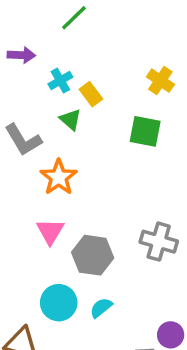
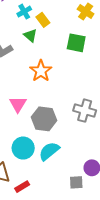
orange star: (59, 177) -> (41, 71), moved
cyan semicircle: (101, 308) -> (49, 151), size x1.5

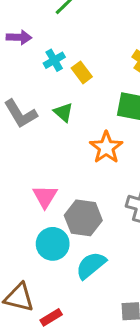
green triangle: (30, 36) -> (63, 112), moved
orange star: (41, 71) -> (106, 147), moved
cyan circle: (23, 148) -> (53, 244), moved

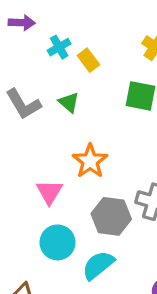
orange star: (106, 147) -> (90, 161), moved
gray hexagon: (83, 218) -> (111, 216), moved

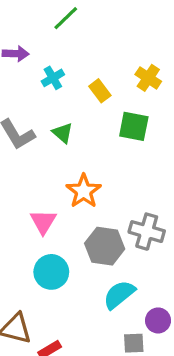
yellow rectangle: (88, 60) -> (100, 91), moved
cyan semicircle: (98, 265) -> (119, 295), moved

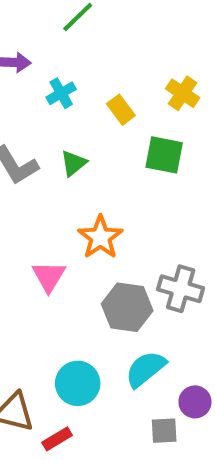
green triangle: (63, 133) -> (74, 163), turned 40
cyan circle: (51, 272) -> (78, 383), moved

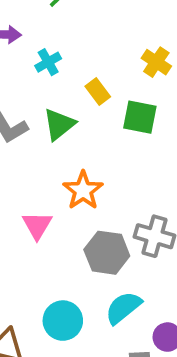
yellow rectangle: (121, 110) -> (98, 91), moved
green triangle: (74, 163) -> (59, 124), size x1.4

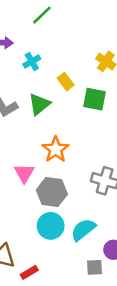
gray hexagon: (107, 253) -> (52, 192), moved
cyan circle: (63, 321) -> (51, 226), moved

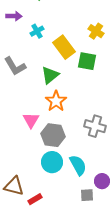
yellow rectangle: (66, 82) -> (64, 47), size x1.6
green triangle: (39, 104) -> (50, 75), moved
cyan semicircle: (83, 230) -> (78, 165), turned 100

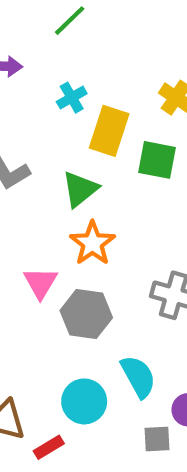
cyan cross: (37, 31) -> (72, 98), moved
yellow rectangle: (64, 47) -> (109, 131), turned 55
cyan circle: (52, 162) -> (84, 401), moved

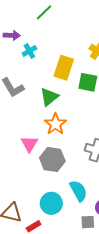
cyan cross: (72, 98) -> (29, 51), moved

